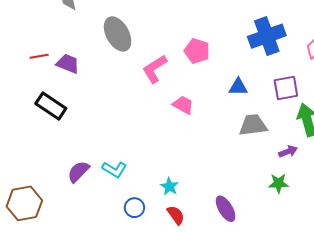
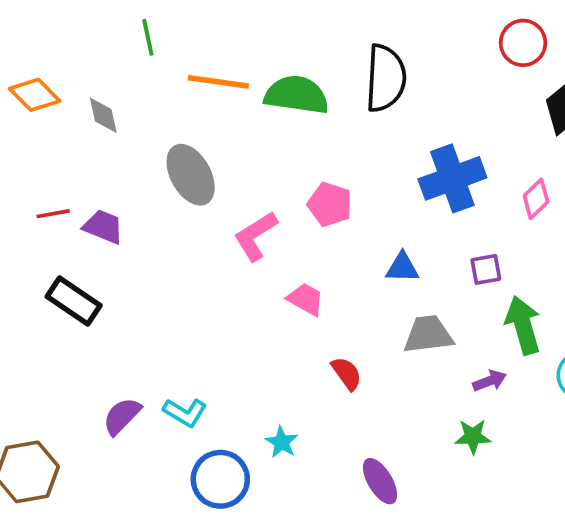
purple square: (286, 88) -> (486, 269), size x0.7
blue circle: (134, 208) -> (220, 479), size x1.6
red semicircle: (176, 215) -> (347, 373), moved

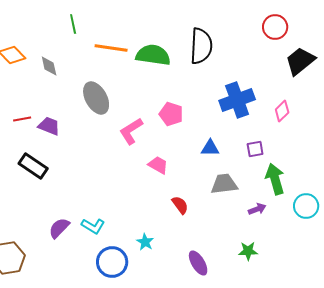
green star: (473, 437) -> (248, 251), moved

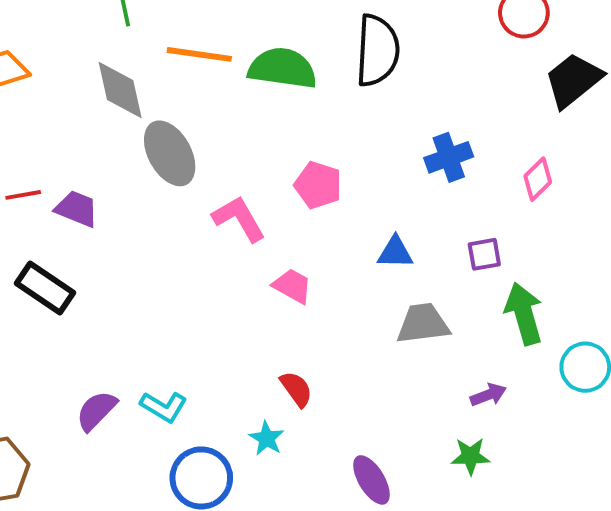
gray diamond: (49, 66) -> (120, 90), moved, size x1.5
blue cross: (237, 100) -> (449, 157), size x0.7
pink L-shape: (131, 131) -> (239, 219), turned 92
red semicircle: (180, 205) -> (296, 389), moved
purple arrow: (257, 209) -> (488, 395), moved

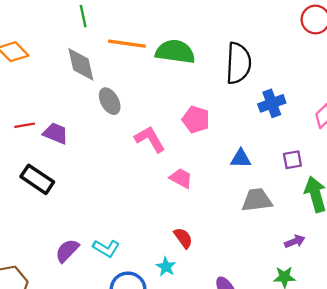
black semicircle: (377, 50) -> (238, 63), moved
gray ellipse: (170, 153) -> (110, 101), size x0.7

